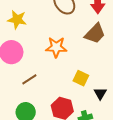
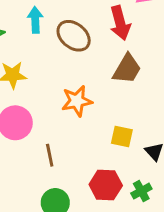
brown line: (29, 79) -> (50, 155), turned -56

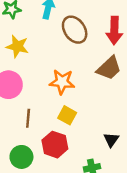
yellow square: (122, 137) -> (67, 115), moved
red hexagon: (106, 185) -> (55, 145), moved

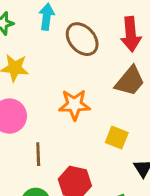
yellow square: (67, 115) -> (117, 138), moved

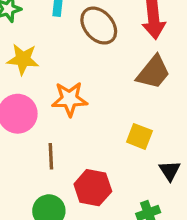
orange star: (74, 105) -> (70, 99), moved

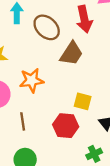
brown trapezoid: (153, 72) -> (71, 54), moved
red hexagon: (93, 188) -> (66, 126), moved

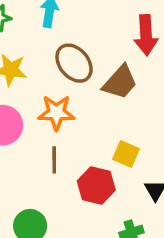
brown ellipse: (47, 27) -> (74, 63), moved
brown line: (23, 121) -> (54, 160), moved

